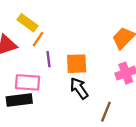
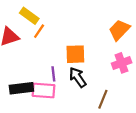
purple line: (49, 59) -> (53, 74), moved
pink rectangle: (27, 82) -> (43, 90), moved

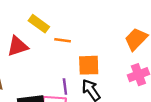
orange line: (39, 31) -> (63, 40), moved, turned 64

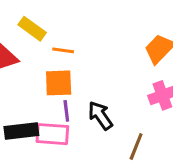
orange square: (89, 65) -> (59, 83), moved

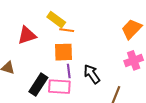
yellow rectangle: (32, 29) -> (56, 20), moved
black rectangle: (21, 131) -> (38, 85), turned -50

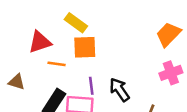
orange line: (67, 30) -> (57, 64), moved
orange square: (64, 52) -> (85, 47), moved

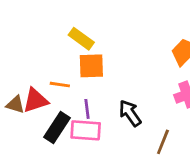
red triangle: (40, 42) -> (35, 100), moved
purple line: (91, 86) -> (87, 109), moved

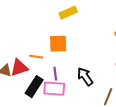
yellow rectangle: (81, 39) -> (68, 13), moved, turned -60

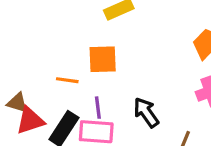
red triangle: (19, 68) -> (30, 120), moved

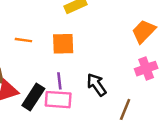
orange line: (67, 80) -> (23, 40), moved

